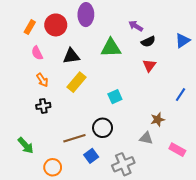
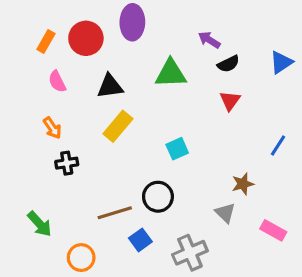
orange arrow: (42, 80) -> (52, 128), moved
gray triangle: (146, 138) -> (225, 213), turned 32

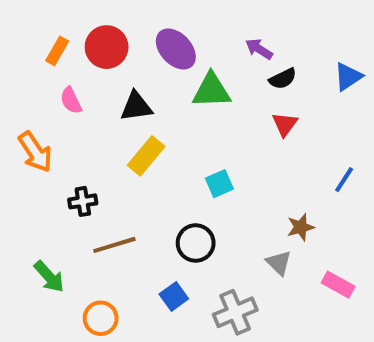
purple ellipse: (132, 22) -> (176, 49), moved, turned -44
orange arrow: (52, 128) -> (35, 152), moved, size x1.5
brown line: (115, 213) -> (114, 245), moved

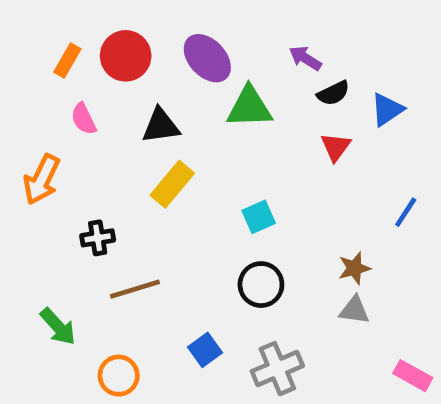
blue triangle: (348, 77) -> (387, 110), moved
orange arrow: (35, 152) -> (42, 180), turned 60
black circle: (196, 243) -> (261, 285), moved
gray triangle: (279, 263) -> (354, 310), moved, turned -36
pink rectangle: (338, 285) -> (413, 376), moved

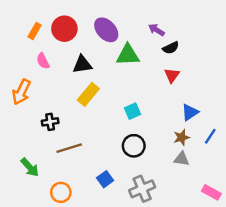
blue triangle: (387, 110) -> (190, 112), moved
blue line: (406, 212) -> (210, 136), moved

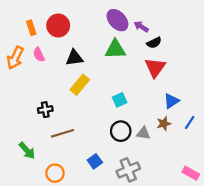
purple ellipse: (106, 30) -> (117, 20), moved
orange rectangle: (35, 31) -> (31, 28), turned -48
red triangle: (172, 75) -> (155, 68), size x1.5
orange arrow: (21, 92) -> (15, 58), moved
gray triangle: (182, 159) -> (143, 133), moved

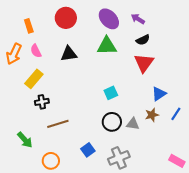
red circle: (58, 26) -> (66, 18), moved
purple arrow: (141, 27) -> (138, 19), moved
yellow rectangle: (80, 85) -> (34, 79), moved

